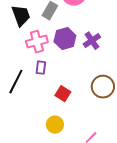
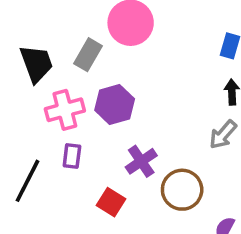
purple cross: (92, 41) -> (141, 161), moved

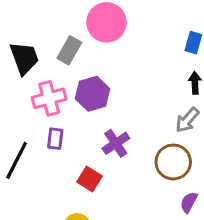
brown circle: (182, 190) -> (173, 162), moved

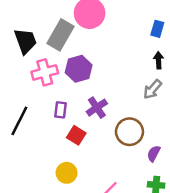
gray rectangle: (69, 50) -> (61, 35), size x1.4
purple rectangle: (55, 139) -> (61, 110), moved
brown circle: (173, 162) -> (129, 132), moved

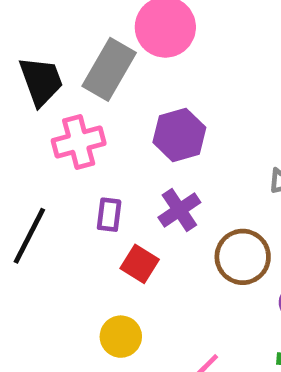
purple hexagon: (79, 69) -> (179, 135), moved

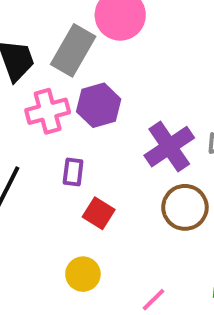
purple hexagon: (179, 135) -> (99, 105), moved
purple cross: (179, 210) -> (169, 147), moved, size x1.4

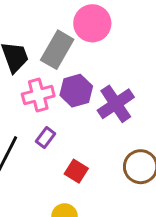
purple cross: (169, 147) -> (116, 104), moved
purple rectangle: (73, 172) -> (46, 137), moved, turned 30

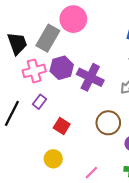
purple cross: (116, 104) -> (90, 77), turned -30

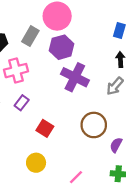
gray rectangle: (48, 38) -> (30, 36), size x0.7
purple hexagon: (62, 68) -> (62, 47), moved

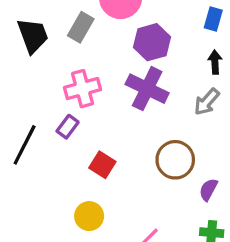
purple hexagon: (62, 47) -> (152, 42), moved
pink cross: (16, 71) -> (82, 89), moved

